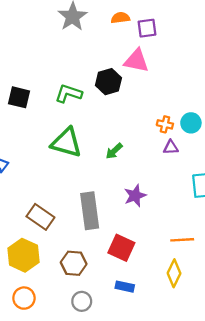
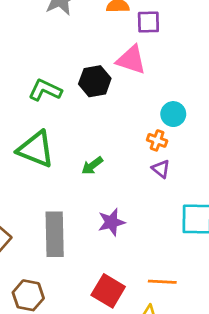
cyan circle: (191, 123) -> (173, 114), moved
purple triangle: (171, 147) -> (161, 169), turned 35
red square: (121, 248) -> (108, 291), moved

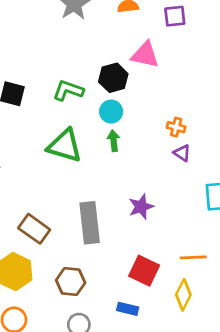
purple square: (148, 22) -> (175, 16), moved
cyan circle: (173, 114) -> (111, 112), moved
green arrow: (92, 166) -> (114, 141), moved, turned 126

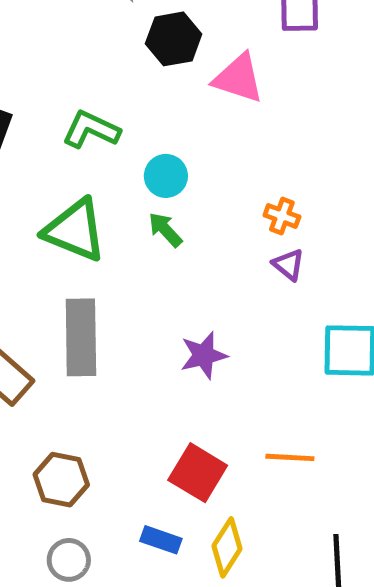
black hexagon: (113, 78) -> (174, 39), moved
green arrow: (114, 141) -> (165, 230), turned -42
gray rectangle: (90, 223) -> (81, 337), moved
yellow diamond: (183, 295) -> (227, 547), moved

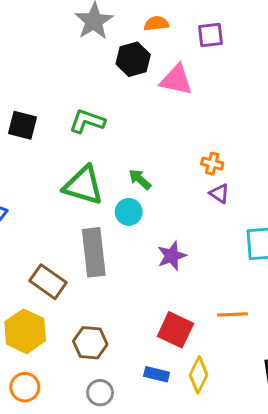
cyan circle: (166, 176) -> (129, 212), moved

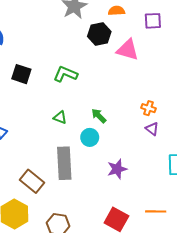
green triangle: (83, 185) -> (60, 117), size x0.5

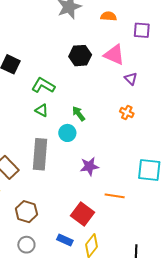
black hexagon: (99, 34) -> (80, 56), moved
green L-shape: (65, 74) -> (43, 85), moved
purple triangle: (152, 129) -> (131, 79), moved
orange line: (156, 211) -> (115, 196), moved

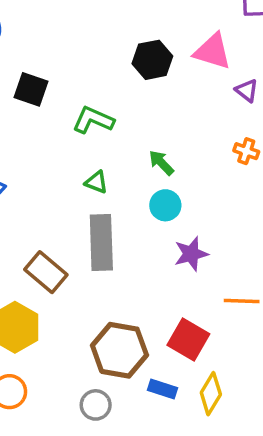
green triangle: (42, 110) -> (96, 182), moved
cyan circle: (67, 133) -> (165, 205), moved
brown hexagon: (26, 212) -> (119, 350), moved, size x1.4

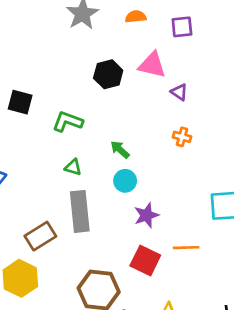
brown rectangle: (46, 272) -> (40, 236), turned -68
red square: (188, 340) -> (145, 260), moved

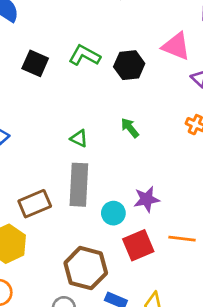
black hexagon: (108, 74) -> (129, 65), moved
green L-shape: (68, 122) -> (85, 55), moved
cyan circle: (125, 181) -> (113, 213), moved
red square: (145, 260) -> (138, 245), turned 32

